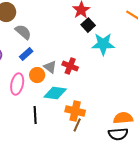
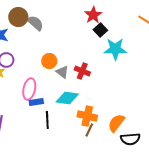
gray semicircle: (23, 32) -> (35, 23), moved
blue rectangle: (26, 54) -> (36, 102), moved, turned 32
orange circle: (37, 75) -> (49, 61), moved
orange semicircle: (123, 118) -> (116, 123), moved, turned -48

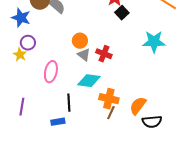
cyan star: (115, 49) -> (154, 42), moved
orange circle: (49, 61) -> (80, 41), moved
blue rectangle: (36, 102) -> (58, 122), moved

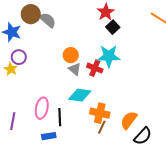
cyan star: (154, 42) -> (109, 56), moved
pink ellipse: (51, 72) -> (42, 108), moved
black semicircle: (152, 122) -> (143, 136), turned -42

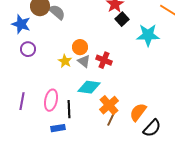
cyan star: (109, 56) -> (148, 35), moved
yellow star: (11, 69) -> (65, 61), moved
orange cross: (100, 113) -> (109, 105), turned 36
purple line: (13, 121) -> (22, 101), moved

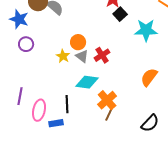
red cross: (104, 60) -> (102, 55), turned 35
pink ellipse: (51, 100) -> (39, 110), moved
orange semicircle: (138, 112) -> (149, 77), moved

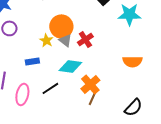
orange circle: (78, 42) -> (61, 26), size x1.5
orange semicircle: (149, 77) -> (132, 61), turned -126
black line: (67, 104) -> (50, 88), turned 60
blue rectangle: (56, 123) -> (32, 61), moved

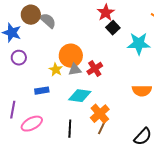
gray triangle: (65, 40) -> (75, 70), turned -48
black line: (50, 88) -> (70, 129), moved, turned -54
pink ellipse: (22, 94) -> (32, 124), turned 50

